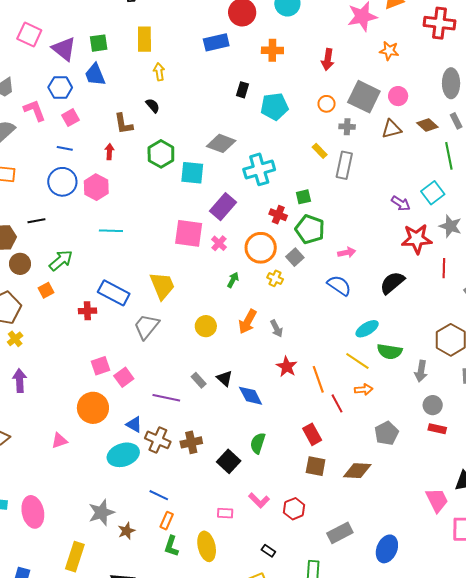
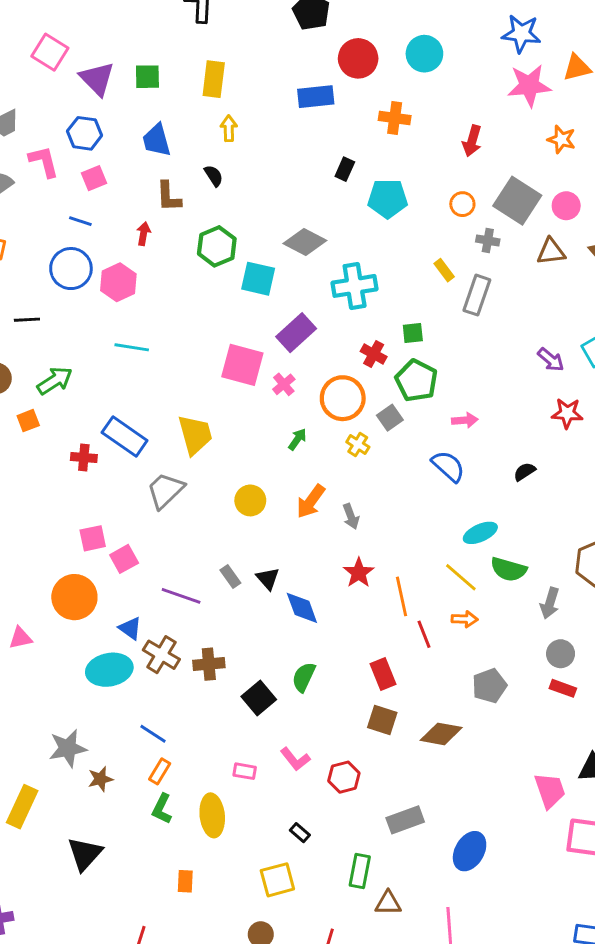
blue trapezoid: (95, 75) -> (157, 140), moved
red star: (417, 239) -> (567, 413), size x0.7
black semicircle: (392, 283) -> (525, 472), size x0.6

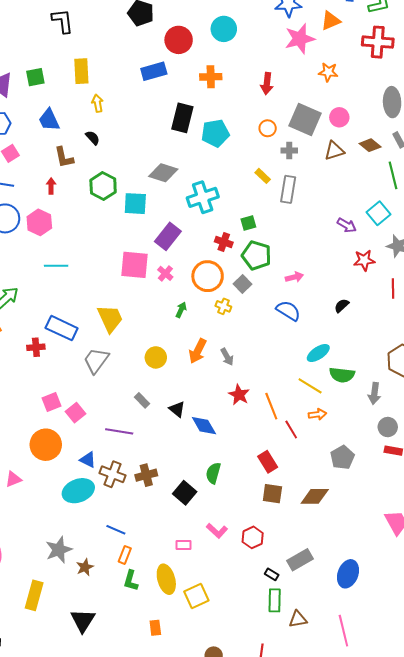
black rectangle: (345, 169) -> (182, 118), size x1.8
gray rectangle: (230, 576) -> (142, 400), moved
black rectangle: (300, 833) -> (272, 574), moved
yellow square: (277, 880) -> (196, 596), moved

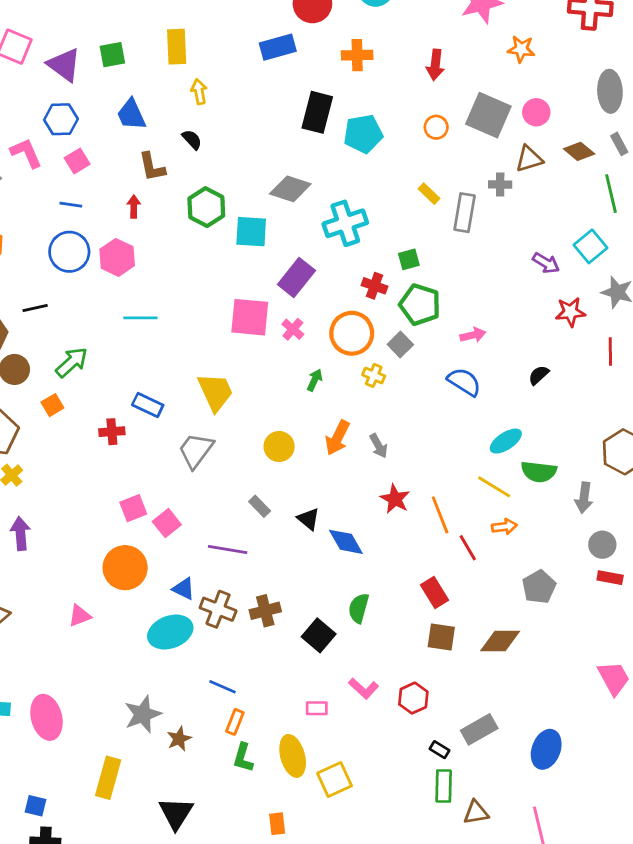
gray cross: (289, 150) -> (500, 185), moved
blue rectangle: (62, 328) -> (148, 405), size x0.7

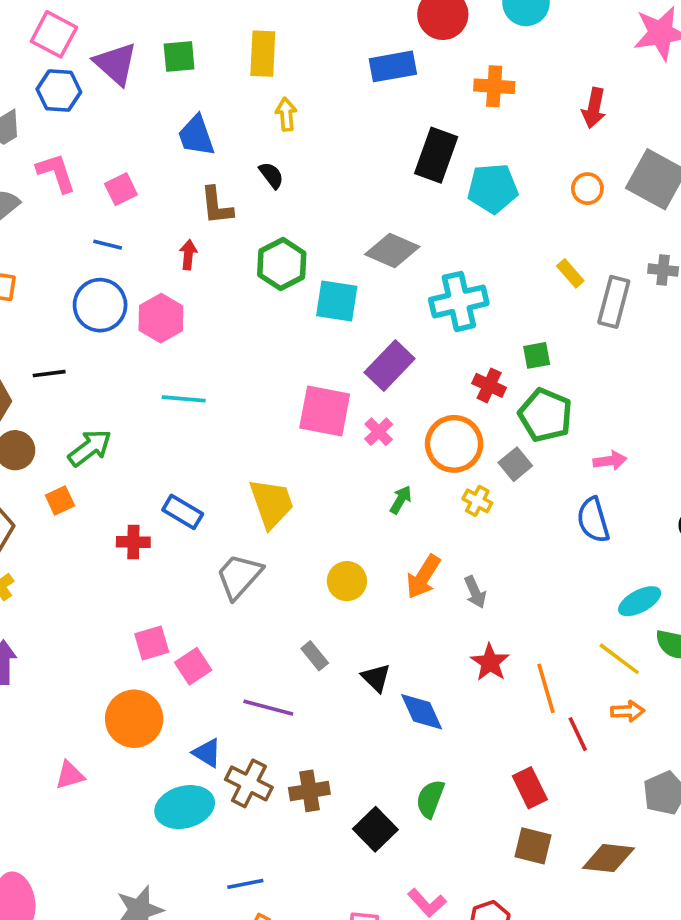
blue hexagon: (61, 119) -> (59, 91), moved
blue semicircle: (464, 382) -> (593, 520), turned -144
blue line: (223, 687) -> (245, 884), turned -40

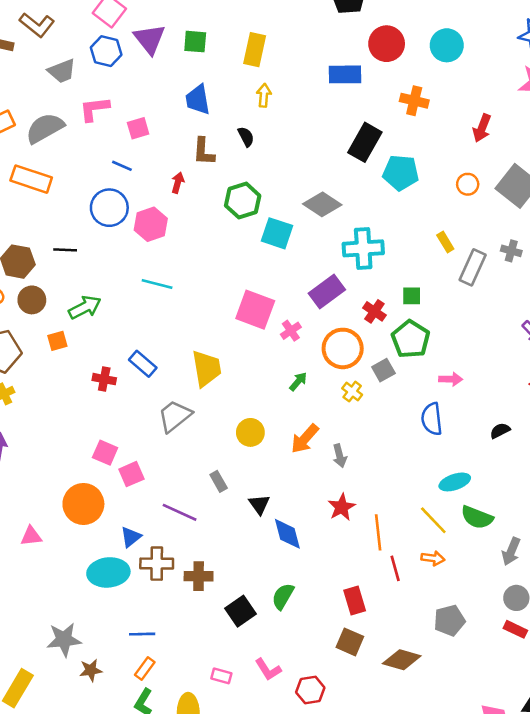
pink L-shape: (56, 173) -> (94, 109), turned -88
purple rectangle: (390, 365) -> (327, 292), moved
pink square: (152, 643) -> (105, 453), turned 30
blue triangle: (207, 753) -> (131, 537), turned 40
brown cross: (249, 783) -> (157, 564), turned -36

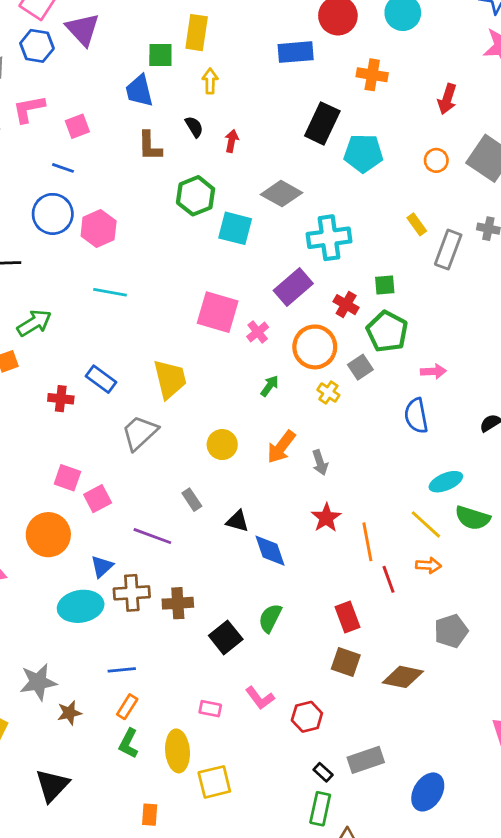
green square: (195, 42) -> (160, 55), moved
red arrow: (178, 183) -> (232, 141), moved
black triangle: (259, 504) -> (237, 521), turned -35

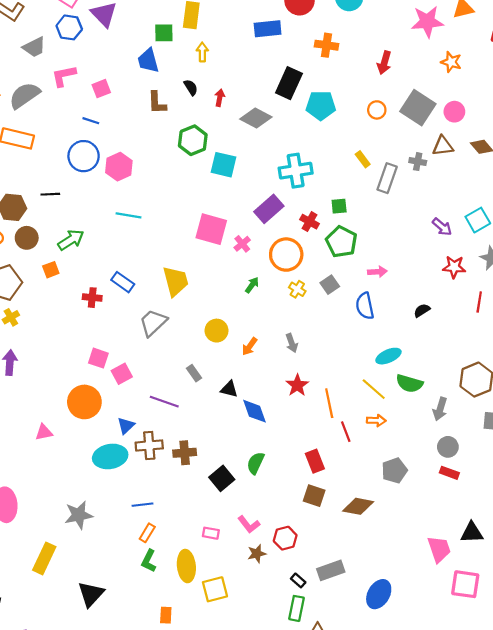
gray diamond: (282, 194) -> (256, 118), moved
gray square: (360, 367) -> (330, 285), moved
orange arrow: (281, 447) -> (250, 346), moved, size x0.7
brown star: (69, 713) -> (257, 554), moved

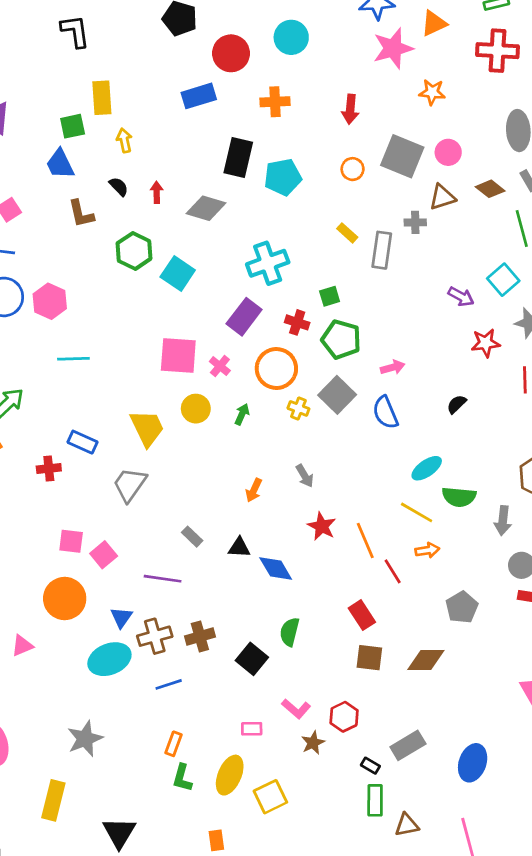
cyan square: (224, 165) -> (178, 273), turned 32
gray square: (330, 285) -> (337, 395), size x1.5
yellow circle: (217, 331) -> (196, 409), moved
blue line: (142, 505) -> (169, 684), moved
yellow ellipse: (186, 566) -> (230, 775), turned 40

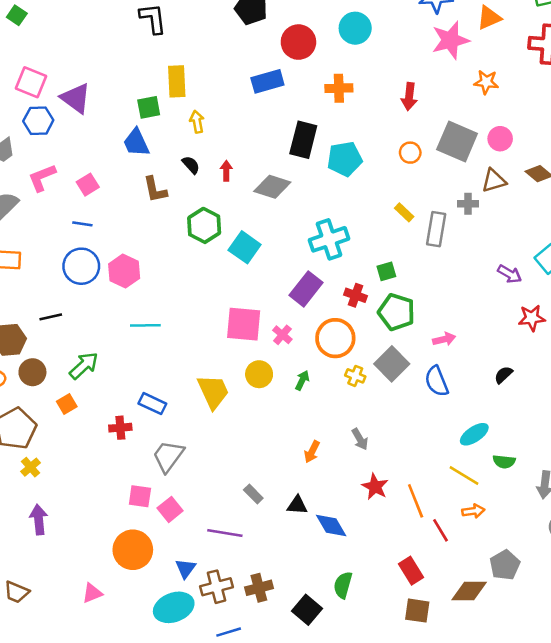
gray trapezoid: (130, 484) -> (168, 456), moved
green semicircle: (459, 497) -> (504, 462), size x0.7
brown diamond: (426, 660) -> (469, 591), moved

